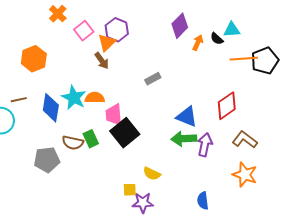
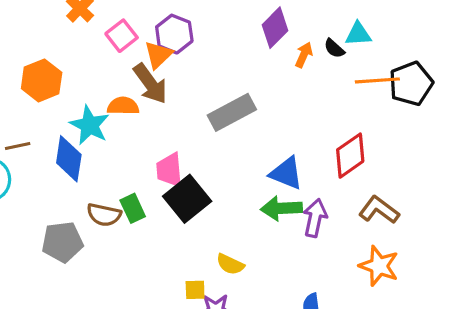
brown arrow: (102, 61) -> (150, 84), size x1.5
gray rectangle: (153, 79) -> (232, 112), size x1.8
cyan star: (74, 98) -> (90, 125), moved
orange semicircle: (95, 98) -> (123, 106), moved

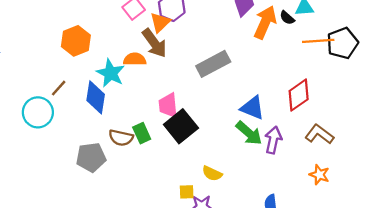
orange arrow: (304, 55) -> (265, 22), size x1.8
brown line: (18, 146) -> (59, 88), turned -36
green arrow: (281, 208) -> (249, 133), turned -136
orange star: (379, 266) -> (319, 175), size x0.7

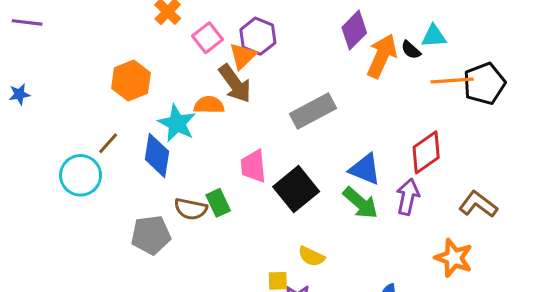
black square: (181, 126) -> (296, 189), moved
brown L-shape: (319, 134) -> (478, 204), moved
purple arrow: (273, 140) -> (408, 197), moved
orange star: (319, 175) -> (454, 258), size x1.4

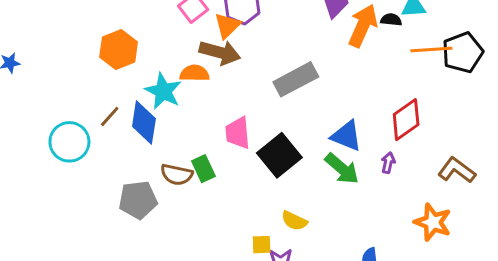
black semicircle: (411, 50) -> (391, 20), turned 144
brown arrow: (235, 84) -> (220, 52), turned -39
brown line: (108, 143) -> (110, 117), moved
purple arrow: (408, 197) -> (388, 163), size x0.6

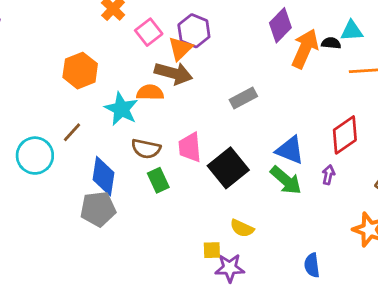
gray rectangle: (296, 79) -> (243, 98), size x0.7
blue diamond: (144, 122) -> (103, 176), moved
brown semicircle: (177, 175) -> (146, 149), moved

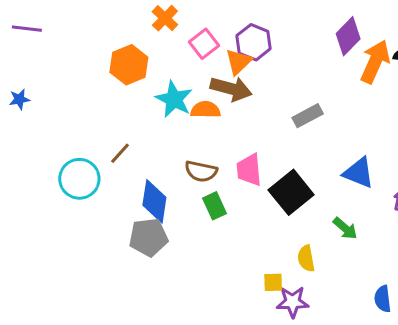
orange hexagon: (80, 71) -> (129, 65), moved
cyan star: (121, 109) -> (174, 99), moved
green arrow: (286, 180) -> (345, 228), moved, size x0.7
yellow semicircle: (242, 228) -> (306, 258), turned 55

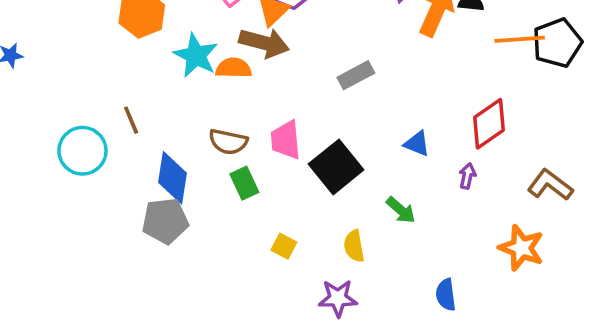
brown line: (120, 153) -> (131, 120), turned -65
blue triangle: (359, 173) -> (417, 144), size x0.7
yellow square: (273, 282) -> (284, 246), moved, turned 30

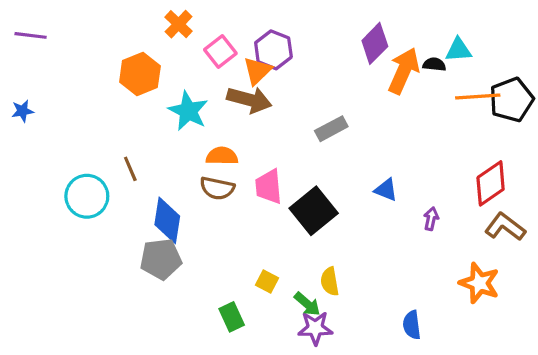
orange semicircle: (234, 68) -> (222, 156), moved
red diamond: (489, 124) -> (491, 183), moved
green rectangle: (244, 183) -> (232, 317), moved
green arrow: (401, 210) -> (307, 304), moved

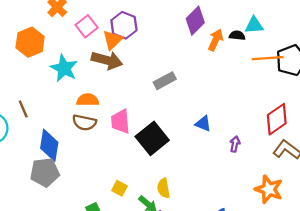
orange arrow: (404, 71) -> (216, 40), size x0.7

